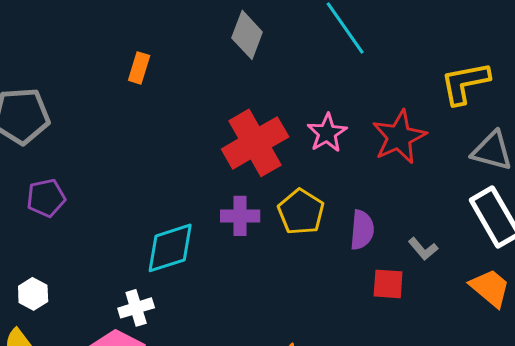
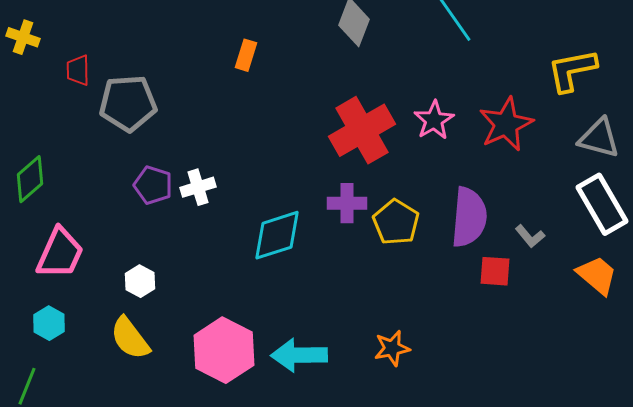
purple pentagon: (46, 198) -> (153, 185), turned 30
yellow pentagon: (301, 212) -> (396, 222), moved
purple semicircle: (362, 230) -> (469, 217), size x1.5
white cross: (136, 308) -> (198, 187), moved

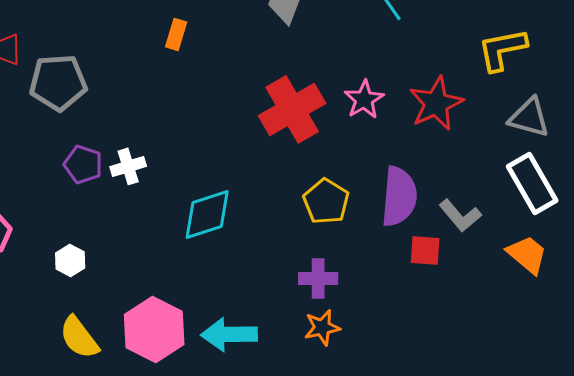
purple cross: (347, 203) -> (318, 278), moved
gray L-shape: (530, 236) -> (460, 215), size x1.4
yellow semicircle: (130, 338) -> (79, 337), moved

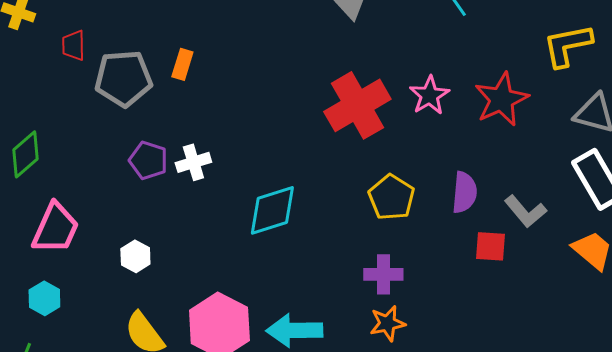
orange rectangle: (176, 34) -> (182, 64), moved
purple semicircle: (399, 196) -> (464, 192), size x0.7

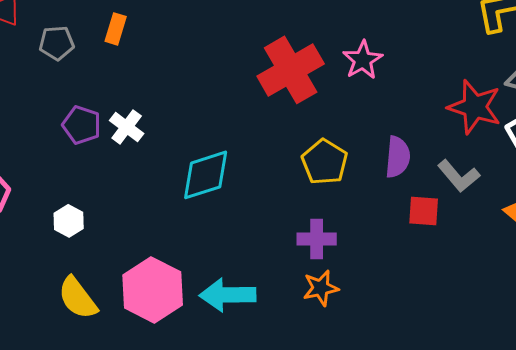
gray pentagon: (123, 78) -> (57, 43), size x0.6
red star: (501, 99) -> (475, 107), moved, turned -30
white cross: (193, 162) -> (127, 127), turned -36

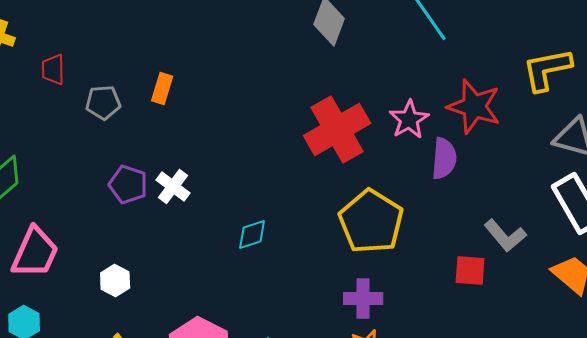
red star: (475, 107) -> (474, 106), moved
purple semicircle: (398, 157) -> (444, 158), moved
yellow pentagon: (325, 162) -> (371, 222), size x1.4
cyan diamond: (206, 175) -> (252, 234), size x0.6

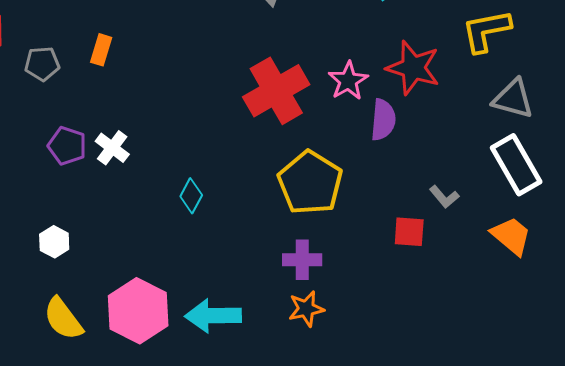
cyan diamond: (252, 234) -> (191, 196), turned -44
gray L-shape: (505, 236) -> (444, 197), size x0.7

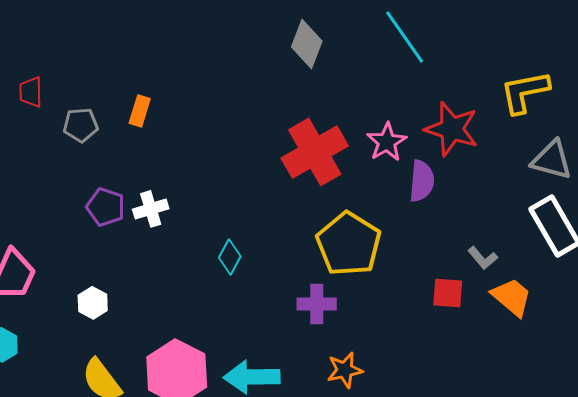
white cross: (112, 148) -> (151, 209), turned 36
orange trapezoid: (511, 236) -> (512, 297), moved
purple cross: (302, 260) -> (317, 304), moved

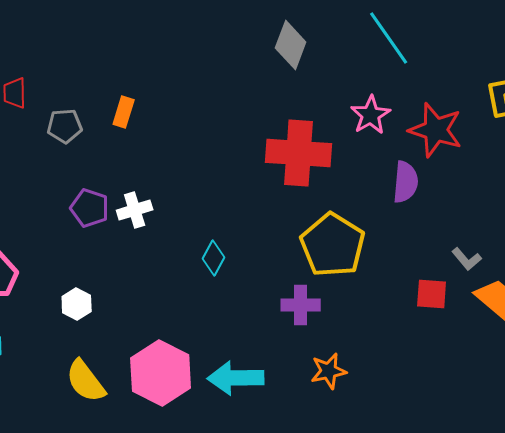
pink star: (387, 142) -> (371, 115), moved
red cross: (315, 152) -> (299, 153), turned 34

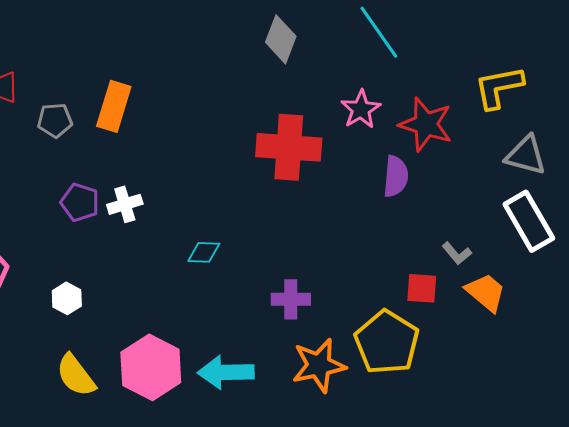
orange rectangle: (124, 112) -> (114, 106), size x1.6
yellow pentagon: (333, 245) -> (387, 342), moved
cyan diamond: (214, 258) -> (204, 252), turned 64
orange star: (329, 371) -> (319, 365), size x1.5

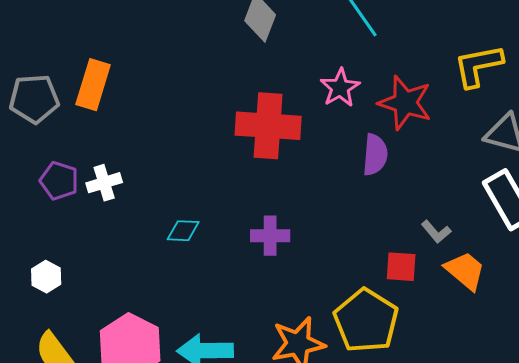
gray pentagon: (55, 120) -> (34, 99), size x1.4
purple cross: (291, 299) -> (270, 236), moved

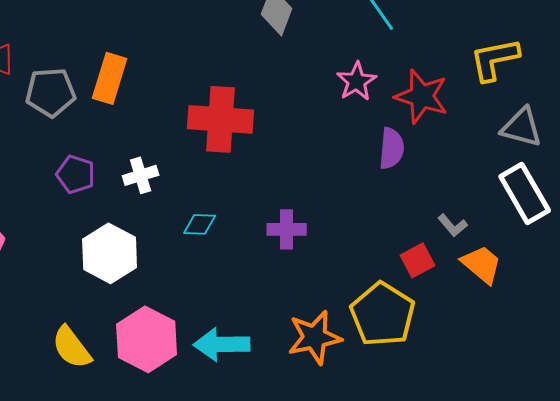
red cross: (268, 126) -> (221, 119), moved
white cross: (104, 183) -> (141, 175), moved
red square: (401, 267) -> (418, 260), turned -32
white hexagon: (46, 277) -> (110, 253), moved, size x1.8

